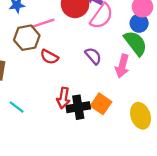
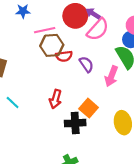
brown hexagon: (27, 38) -> (52, 45), moved
red semicircle: (49, 57) -> (64, 56), moved, turned -42
black cross: (78, 107) -> (75, 123), moved

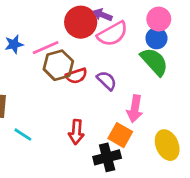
blue star: (23, 11) -> (14, 44), moved
pink semicircle: (98, 29) -> (112, 34), turned 30
pink arrow: (111, 76) -> (135, 109), moved
cyan line: (13, 103) -> (23, 135), moved

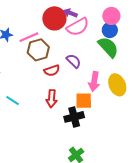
red semicircle: (76, 76) -> (52, 71), moved
orange square: (120, 135) -> (84, 101), turned -30
yellow ellipse: (167, 145) -> (117, 85), moved

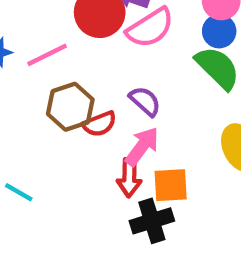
brown hexagon: (38, 50) -> (70, 107), moved
pink arrow: (94, 81) -> (142, 146), moved, turned -150
red arrow: (52, 99) -> (129, 178), moved

